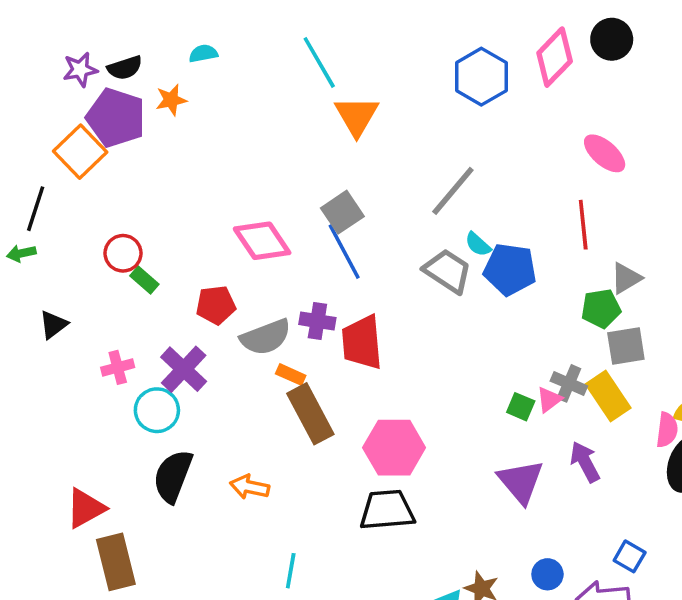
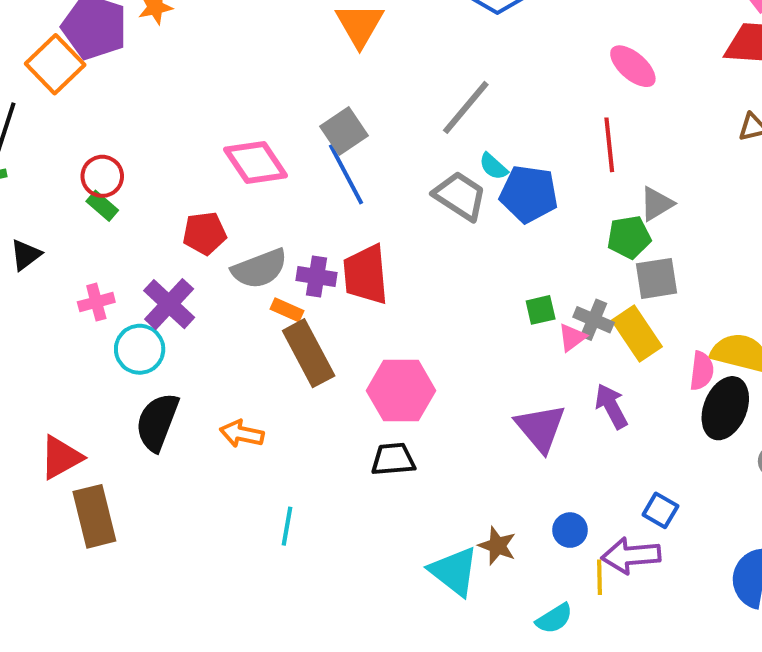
green rectangle: (144, 280) -> (102, 206), moved
purple cross: (317, 321) -> (316, 277), moved
green square: (521, 407) -> (541, 310), moved, turned -36
black trapezoid: (387, 510) -> (393, 459), size x0.7

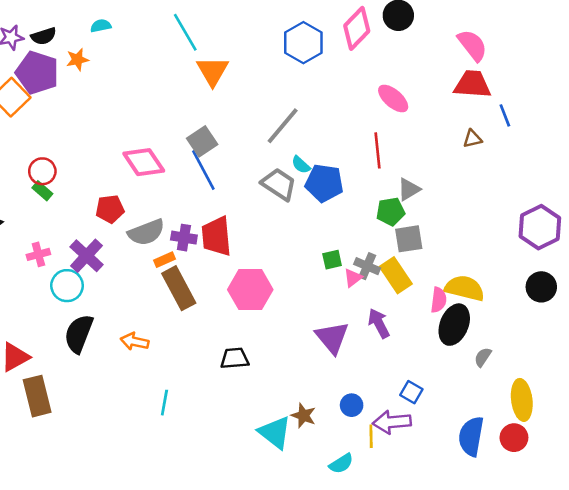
orange rectangle: (287, 310) -> (164, 260), turned -48
pink hexagon: (401, 391) -> (250, 290), moved

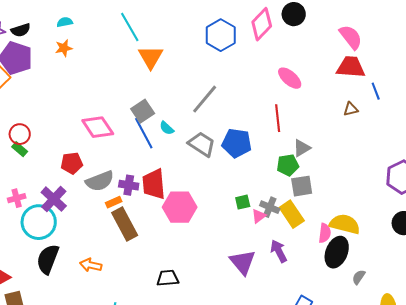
orange star: (77, 60) -> (64, 48), moved
cyan semicircle: (301, 165) -> (167, 128), moved
cyan circle: (67, 286) -> (39, 222), size x1.4
pink hexagon: (250, 290) -> (180, 207), moved

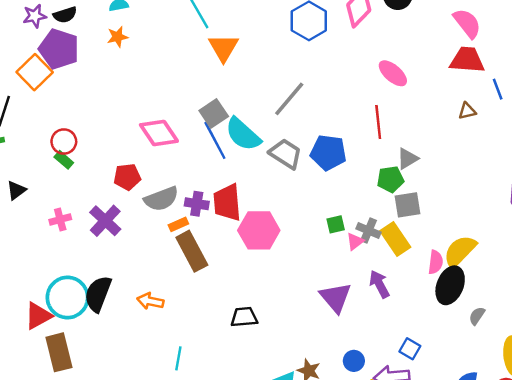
cyan semicircle: (167, 128) -> (243, 134), size x2.0
cyan circle: (39, 222) -> (67, 297), moved
yellow semicircle: (345, 224) -> (460, 251), turned -60

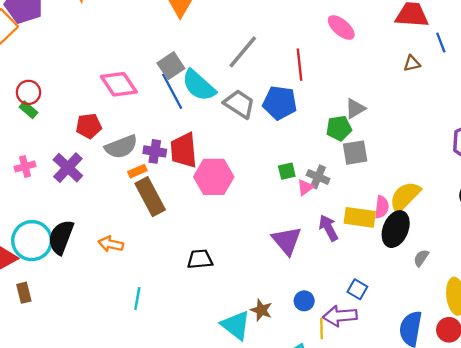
red line: (378, 122) -> (300, 65), moved
yellow rectangle: (395, 239) -> (360, 217), moved, turned -48
brown rectangle: (59, 352) -> (24, 293), size x0.6

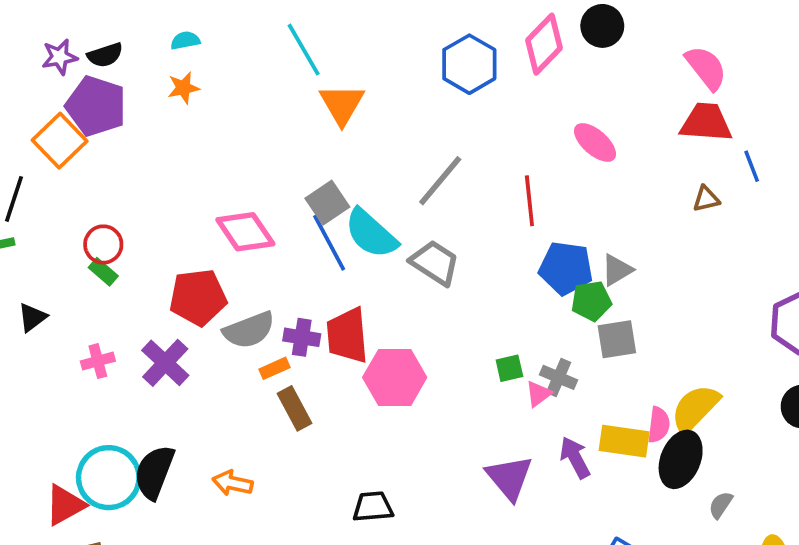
blue pentagon: (280, 103) -> (566, 268), moved
red pentagon: (89, 126) -> (198, 297), size x1.4
brown rectangle: (150, 197) -> (295, 408), size x0.7

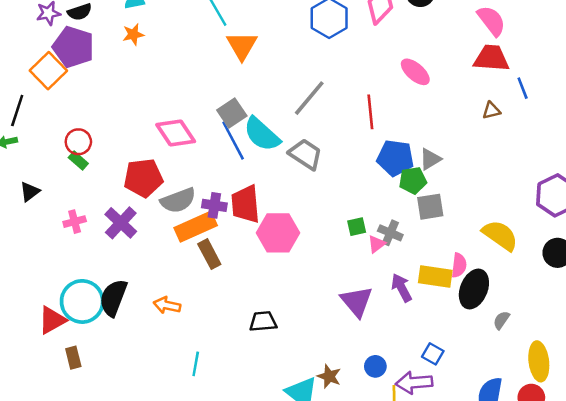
orange rectangle: (274, 368) -> (196, 227), size x2.0
yellow semicircle: (695, 408) -> (500, 235), moved, turned 81

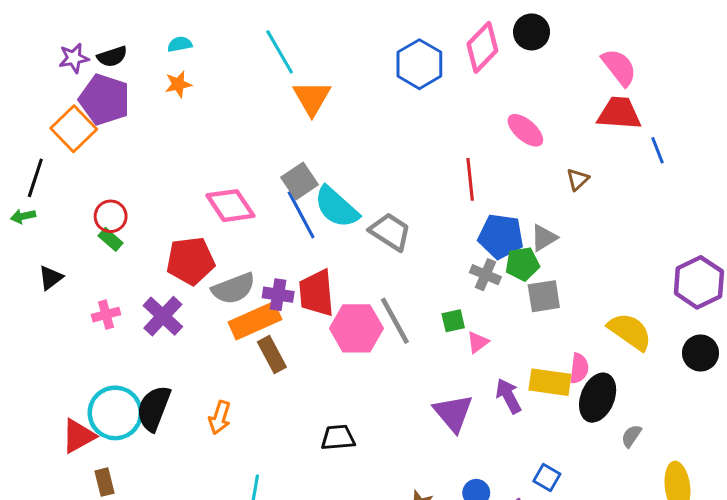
gray line: (309, 98) -> (395, 321), moved, turned -69
brown triangle: (491, 111) -> (578, 179), moved, turned -30
gray cross: (390, 233) -> (485, 275), moved
orange arrow: (167, 305) -> (220, 418), turned -85

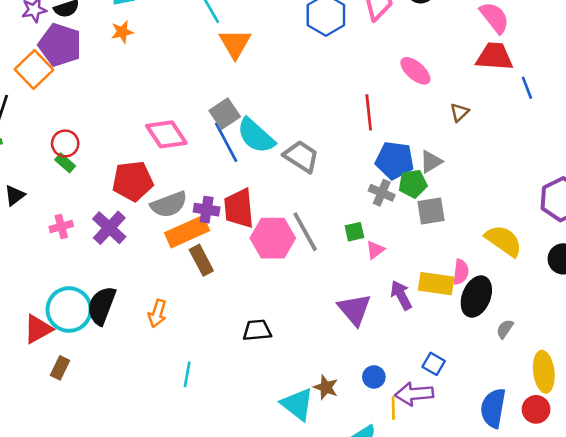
brown rectangle: (104, 482) -> (60, 368), turned 40

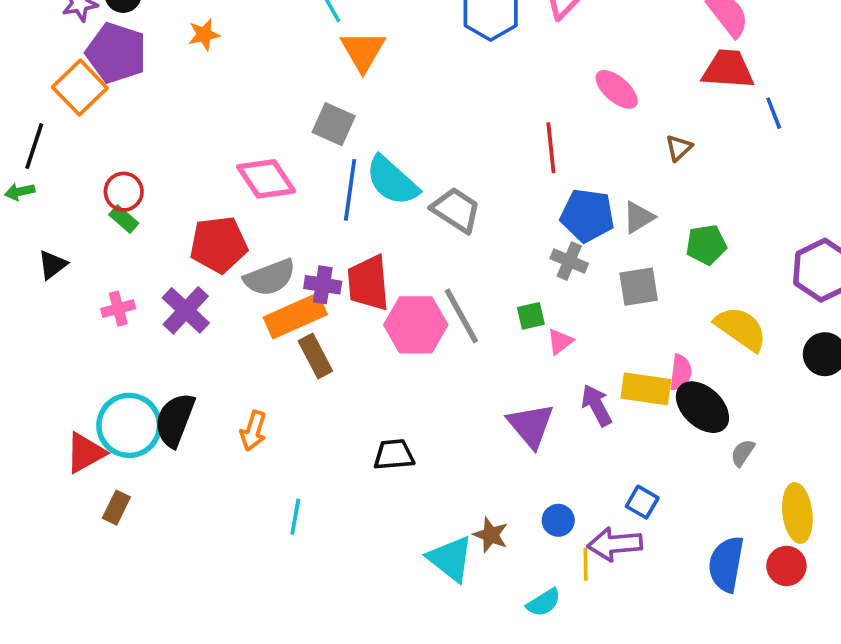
gray square: (225, 114) -> (334, 124), moved, turned -32
blue line: (226, 142) -> (350, 190), turned 36
green pentagon: (413, 184) -> (706, 245), moved
black ellipse: (476, 297) -> (702, 407), turned -69

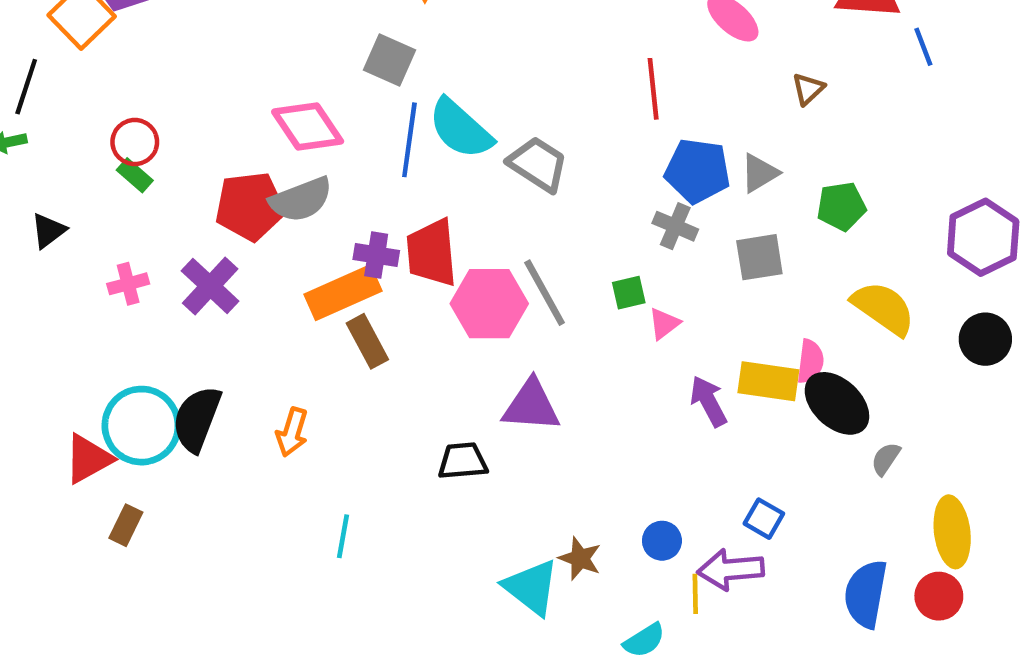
gray semicircle: (270, 277) -> (301, 200), moved
purple triangle: (531, 425) -> (531, 406), moved, turned -46

